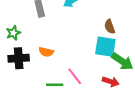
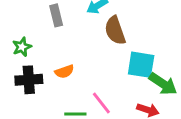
brown semicircle: (110, 27) -> (115, 30), moved, size x1.5
orange semicircle: (46, 52) -> (64, 72), turned -32

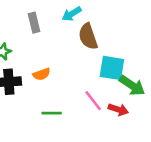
pink line: (101, 103) -> (93, 101), moved

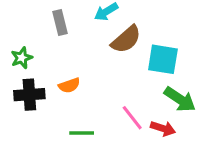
brown semicircle: (88, 36) -> (126, 39), turned -112
cyan square: (112, 68) -> (163, 59), moved

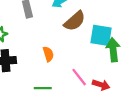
orange semicircle: (69, 85) -> (48, 54), moved, turned -88
green arrow: (180, 99) -> (113, 50), moved, turned -130

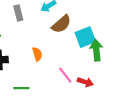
cyan square: (101, 35) -> (85, 37), turned -30
green line: (43, 88) -> (21, 88), moved

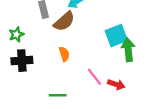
brown semicircle: (61, 24) -> (64, 21), moved
green line: (21, 88) -> (58, 95), moved

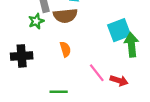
brown semicircle: (64, 21) -> (65, 16), turned 35
green star: (16, 34) -> (36, 21), moved

